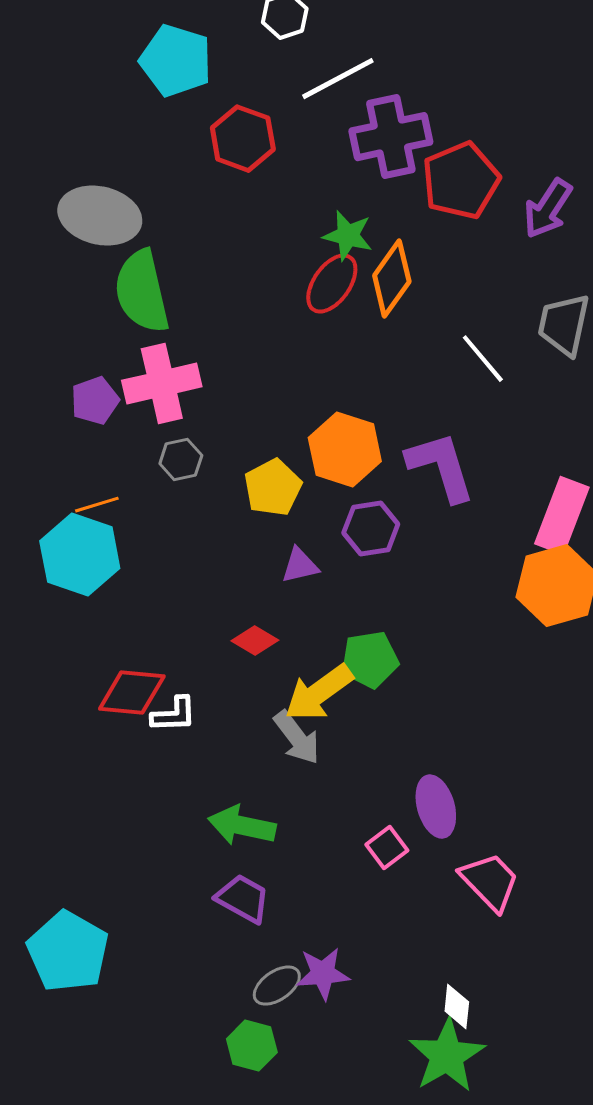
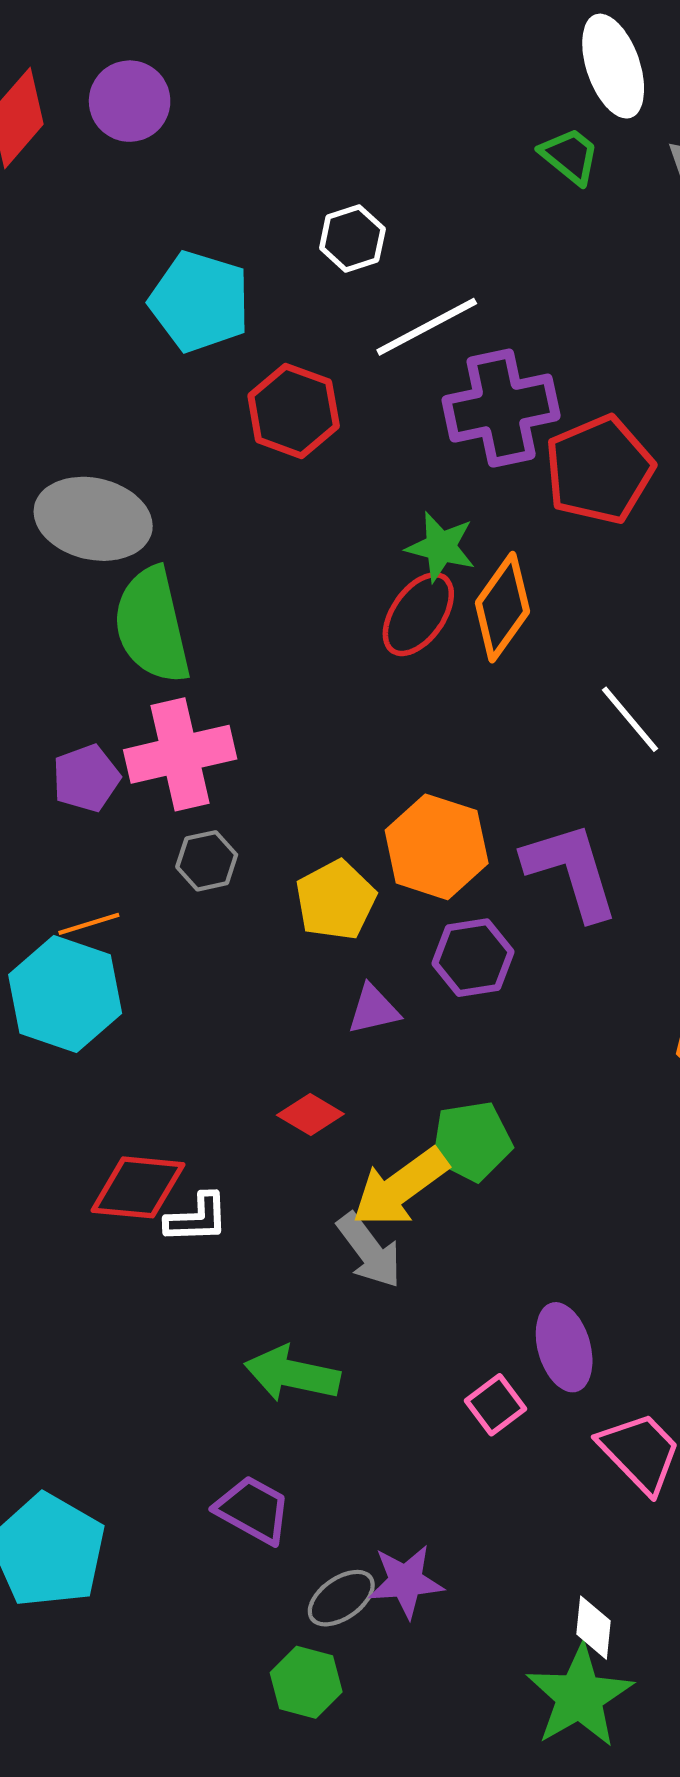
purple trapezoid: (243, 899) -> (253, 1510), moved

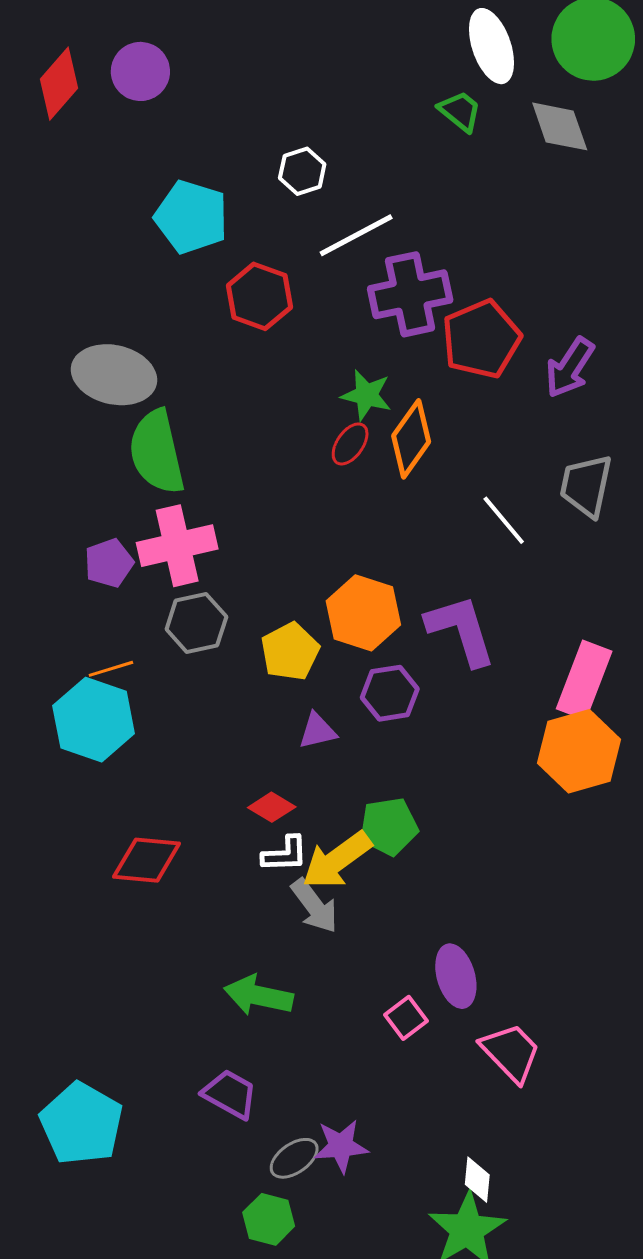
red ellipse: (418, 614) -> (350, 444), size x0.7
gray hexagon: (207, 861) -> (196, 623), size x1.4
white L-shape: (197, 1218) -> (285, 854), moved

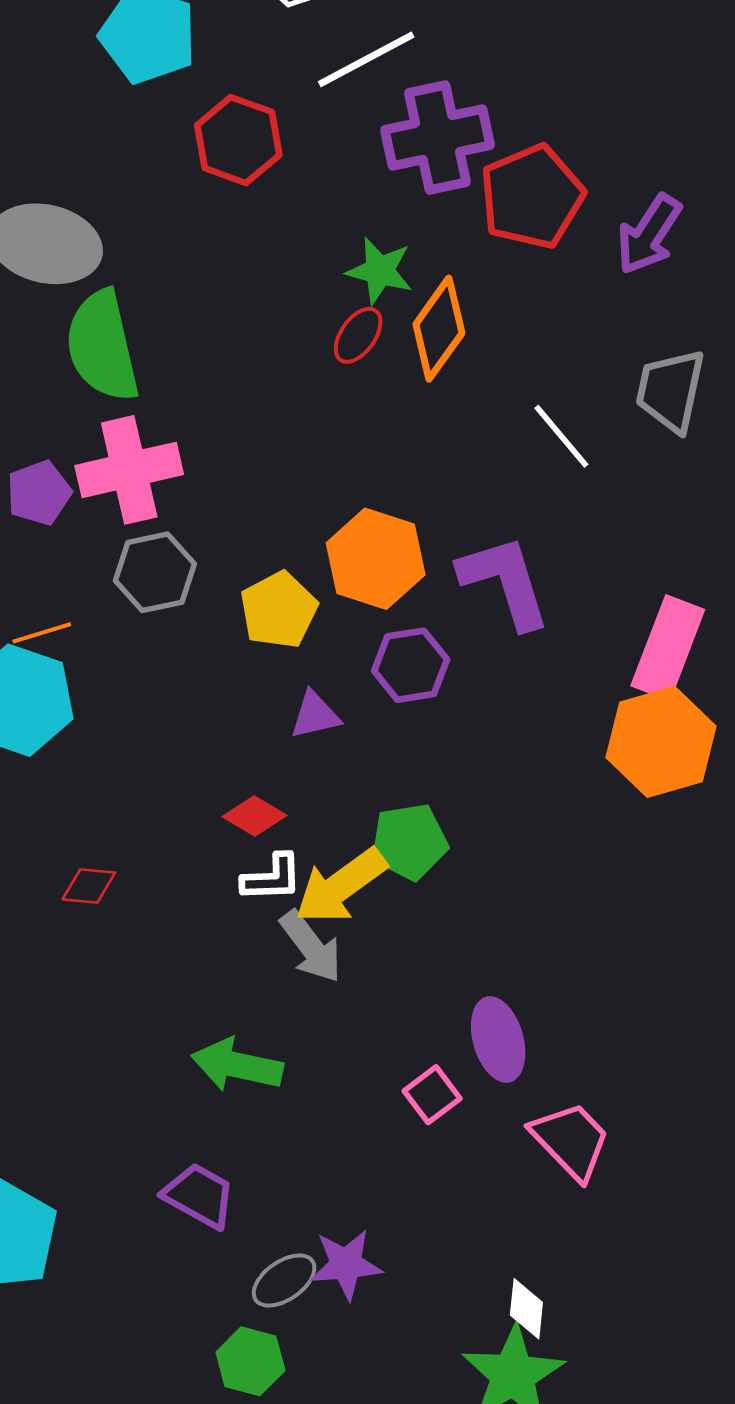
red diamond: (147, 860) -> (89, 886), size x0.6

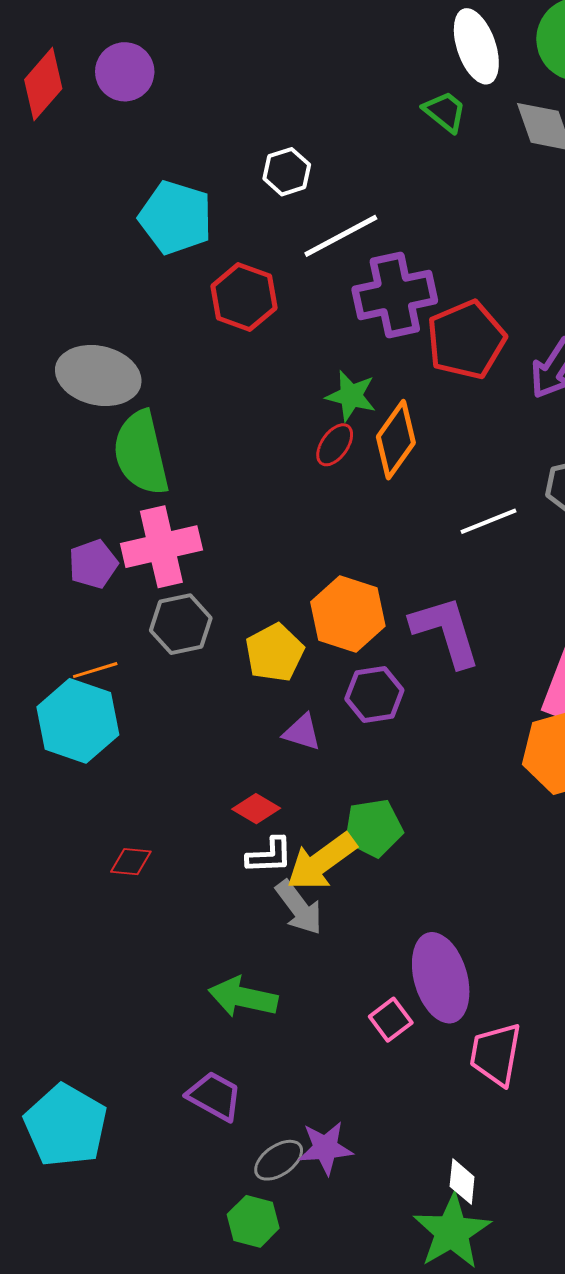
white line: (561, 436) -> (489, 521), turned -72
purple triangle: (315, 715) -> (302, 732), turned 30
purple ellipse: (498, 1040) -> (441, 978), size x1.4
pink trapezoid: (571, 1140) -> (496, 1054), turned -126

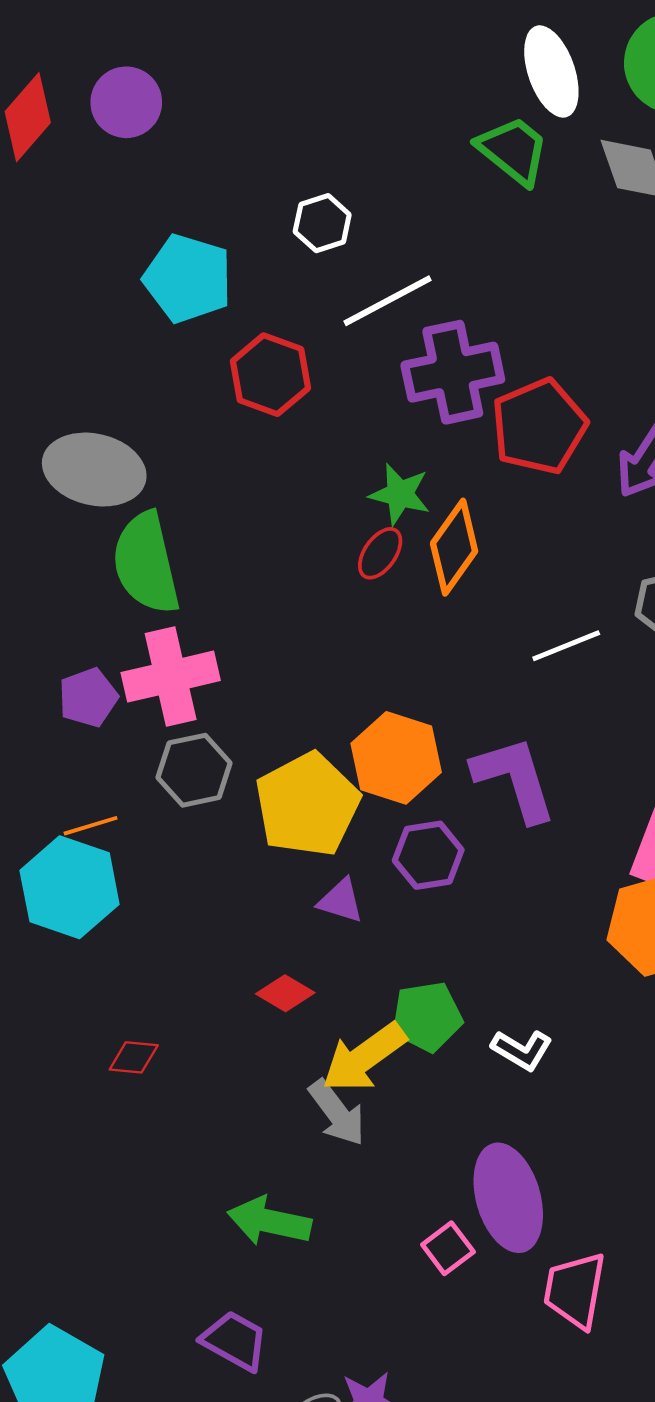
green trapezoid: (445, 112) -> (513, 150), size x1.4
yellow pentagon: (275, 653) -> (307, 805), size x1.5
white L-shape: (269, 855) -> (522, 1050), moved, turned 33

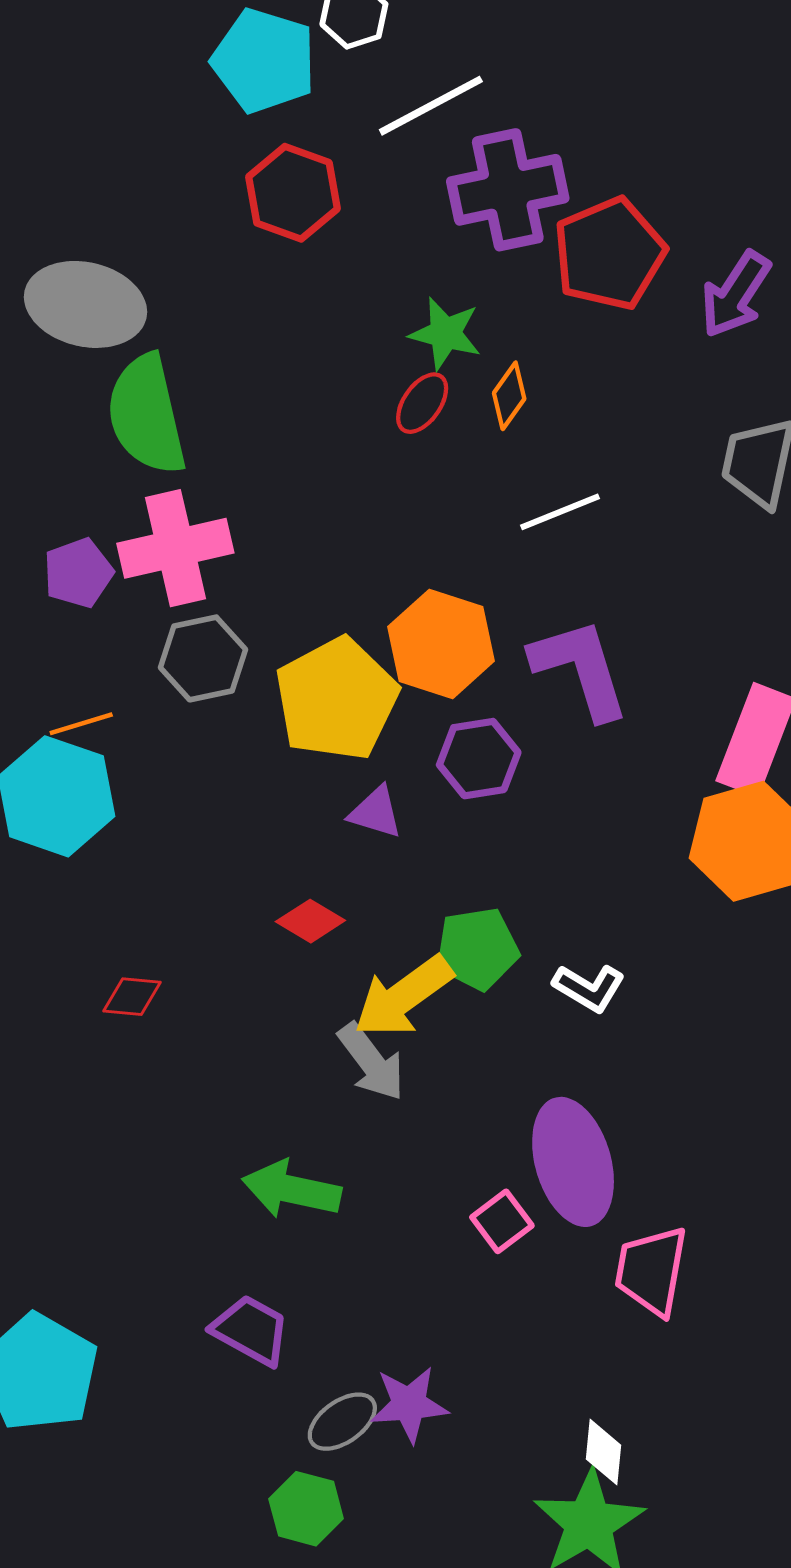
cyan pentagon: (188, 279) -> (264, 61), moved
orange diamond: (454, 547) -> (509, 396), size x0.6
white line: (566, 646) -> (560, 512), moved

